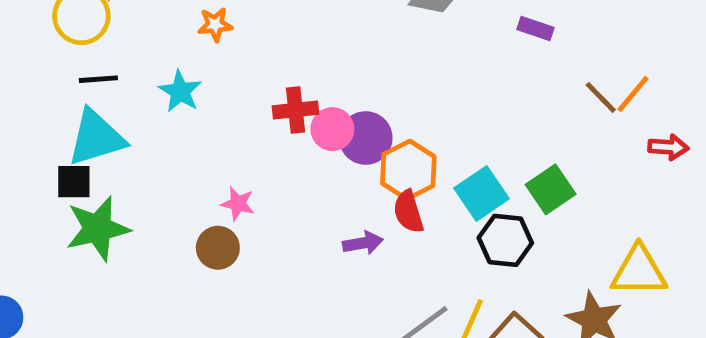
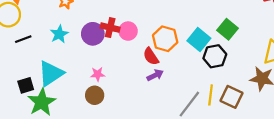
cyan star: (180, 91) -> (59, 34), turned 30
red cross: (296, 110) -> (110, 28), turned 36
cyan triangle: (96, 138) -> (51, 73), moved
purple circle: (366, 138) -> (93, 34), moved
red semicircle: (408, 212) -> (151, 56), moved

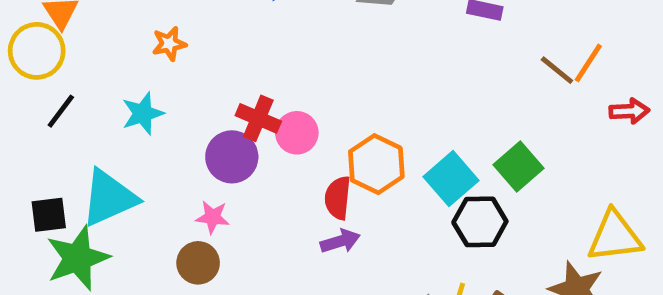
purple circle: (93, 34) -> (232, 157), moved
black line: (23, 39) -> (61, 111), turned -42
red semicircle: (151, 56) -> (338, 198), turned 30

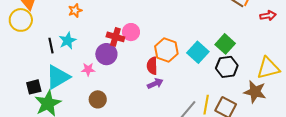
black line: (61, 111) -> (51, 46), moved, turned -42
pink circle: (297, 133) -> (131, 32), moved
pink star: (213, 217) -> (88, 69), moved
black hexagon: (480, 222) -> (227, 67), moved

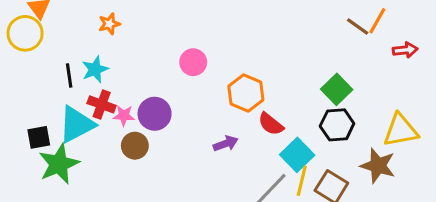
red cross: (115, 37) -> (102, 104), moved
cyan square: (198, 52) -> (297, 155), moved
purple circle: (106, 54) -> (155, 114), moved
red semicircle: (152, 66) -> (271, 124), moved, turned -54
brown circle: (98, 99) -> (135, 146), moved

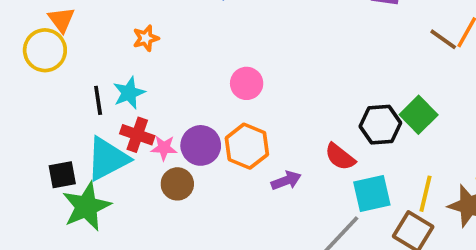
orange hexagon: (246, 93) -> (247, 146), moved
black hexagon: (337, 125) -> (380, 125), moved
cyan square: (297, 155) -> (372, 193), turned 32
yellow line: (302, 181) -> (425, 194), moved

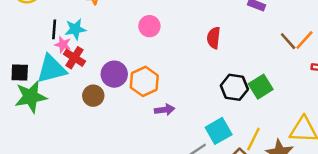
pink circle: (247, 83) -> (149, 26), moved
pink star: (164, 148) -> (63, 45), moved
red semicircle: (340, 157) -> (214, 38), moved, turned 45
cyan square: (372, 193) -> (219, 131), turned -30

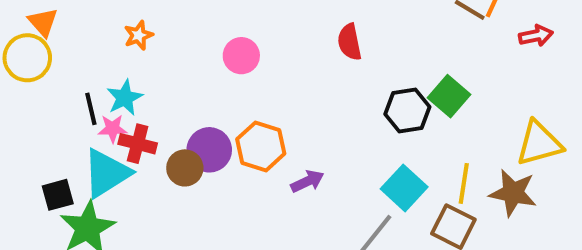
brown circle: (93, 96) -> (185, 168), moved

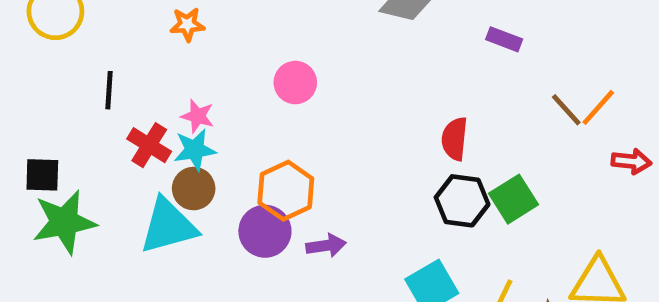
red semicircle: (350, 42) -> (455, 139), moved
cyan star: (125, 98) -> (195, 150), moved
pink star: (113, 129) -> (198, 116), moved
purple circle: (209, 150) -> (265, 231), moved
cyan triangle: (107, 173) -> (168, 226), moved

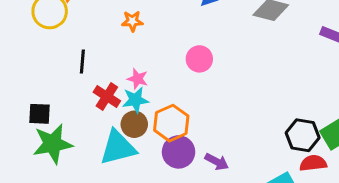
red semicircle: (455, 139) -> (313, 163), moved, turned 76
orange hexagon: (286, 191) -> (171, 123), moved
purple arrow: (326, 246) -> (217, 162), turned 35

